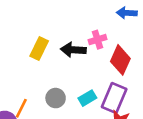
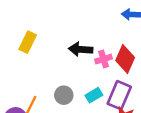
pink cross: (98, 40) -> (104, 59), moved
yellow rectangle: (39, 48) -> (28, 42), moved

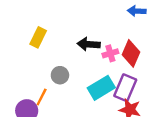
gray circle: (64, 95) -> (60, 75), moved
cyan rectangle: (94, 95) -> (101, 88), size x1.6

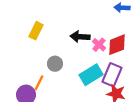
pink cross: (110, 53) -> (99, 45), turned -32
red diamond: (131, 53) -> (117, 45), turned 45

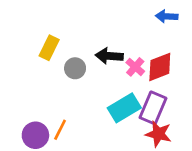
gray circle: (55, 64) -> (75, 68), moved
orange line: (39, 83) -> (60, 130), moved

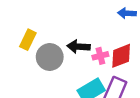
pink cross: (135, 67) -> (100, 56), turned 35
gray circle: (75, 68) -> (50, 57), size x1.5

